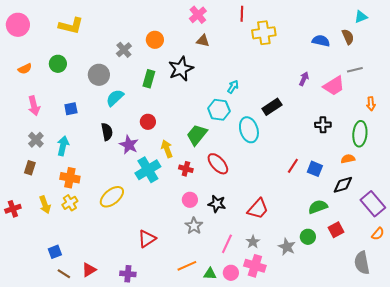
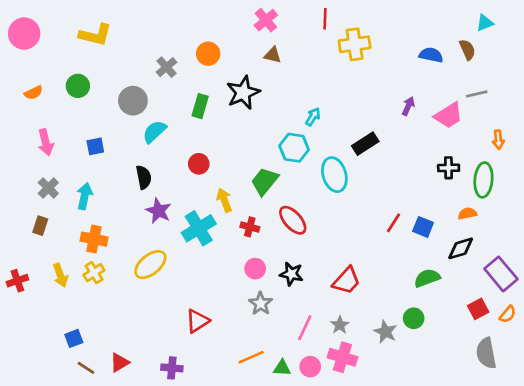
black cross: (323, 125) -> (449, 168), moved
purple star: (129, 145) -> (158, 211), moved
red square: (336, 230) -> (478, 309), moved

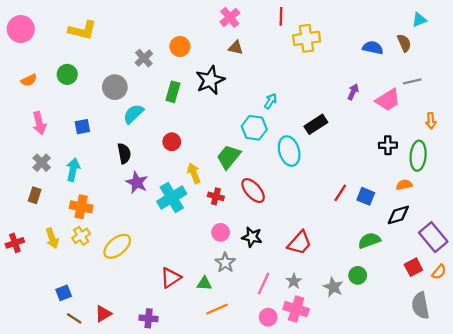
yellow ellipse: (150, 265) -> (117, 246), moved
green triangle: (282, 368) -> (204, 284), moved

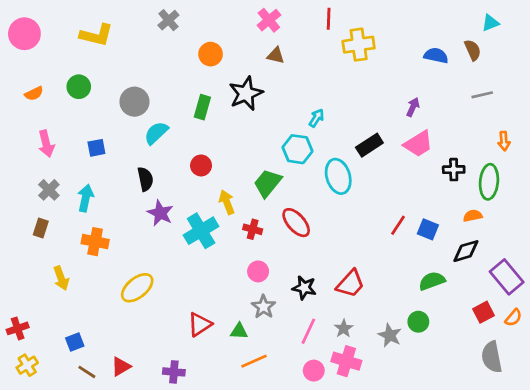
gray cross: (144, 58) -> (168, 20), moved
pink trapezoid: (388, 100) -> (418, 144), moved
yellow cross: (81, 236) -> (27, 365), moved
black star: (252, 237) -> (304, 288), moved
red cross: (15, 243) -> (18, 328), moved

